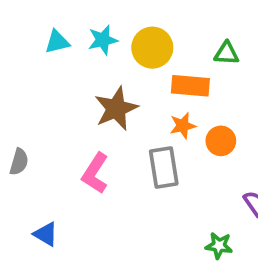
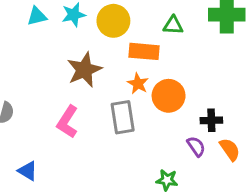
orange star: (183, 126) -> (138, 84), turned -30
orange circle: (221, 141) -> (169, 96), size x1.4

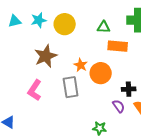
orange rectangle: (144, 51) -> (118, 46), moved

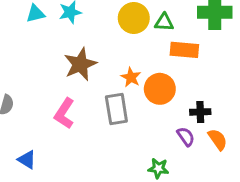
yellow circle: (65, 24) -> (134, 18), moved

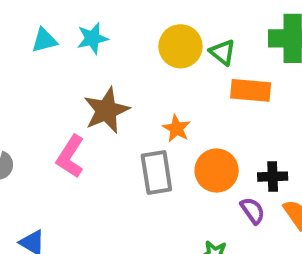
green triangle: (164, 22) -> (223, 52), turned 36
orange circle: (160, 89) -> (217, 171), moved
pink L-shape: (64, 113) -> (70, 156), moved

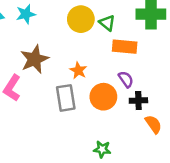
purple semicircle: (253, 211) -> (126, 79), moved

